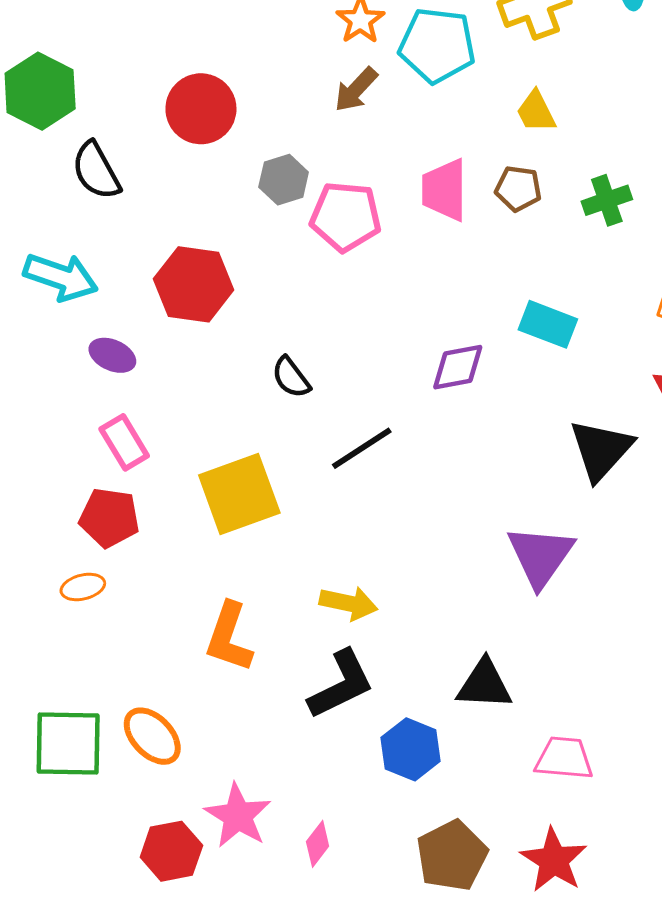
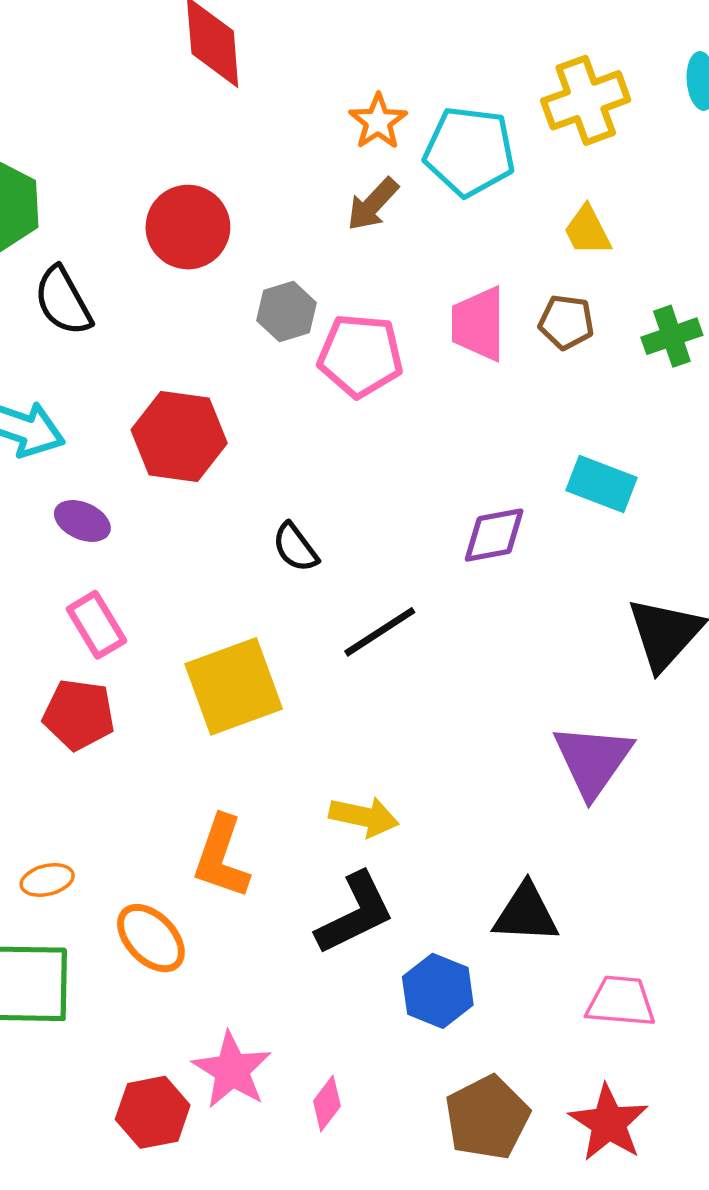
orange ellipse: (83, 587) -> (47, 880), moved
orange ellipse: (152, 736) -> (151, 938), moved

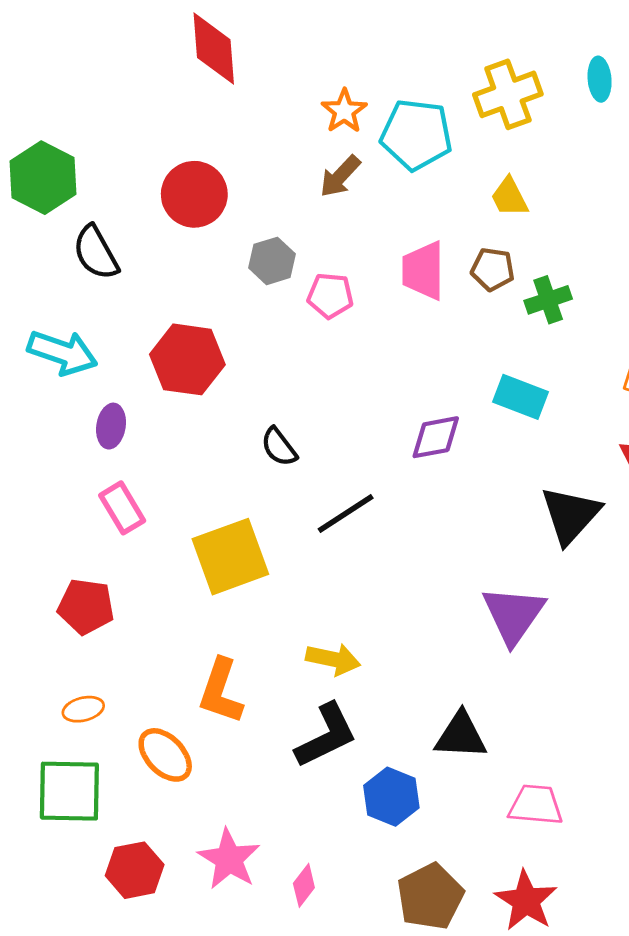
green cross: (672, 336) -> (548, 300), moved
pink pentagon: (360, 356) -> (330, 296), size x0.7
purple ellipse: (82, 521) -> (111, 426), turned 75
red pentagon: (79, 715) -> (86, 606), moved
red hexagon: (153, 1112) -> (135, 870), moved

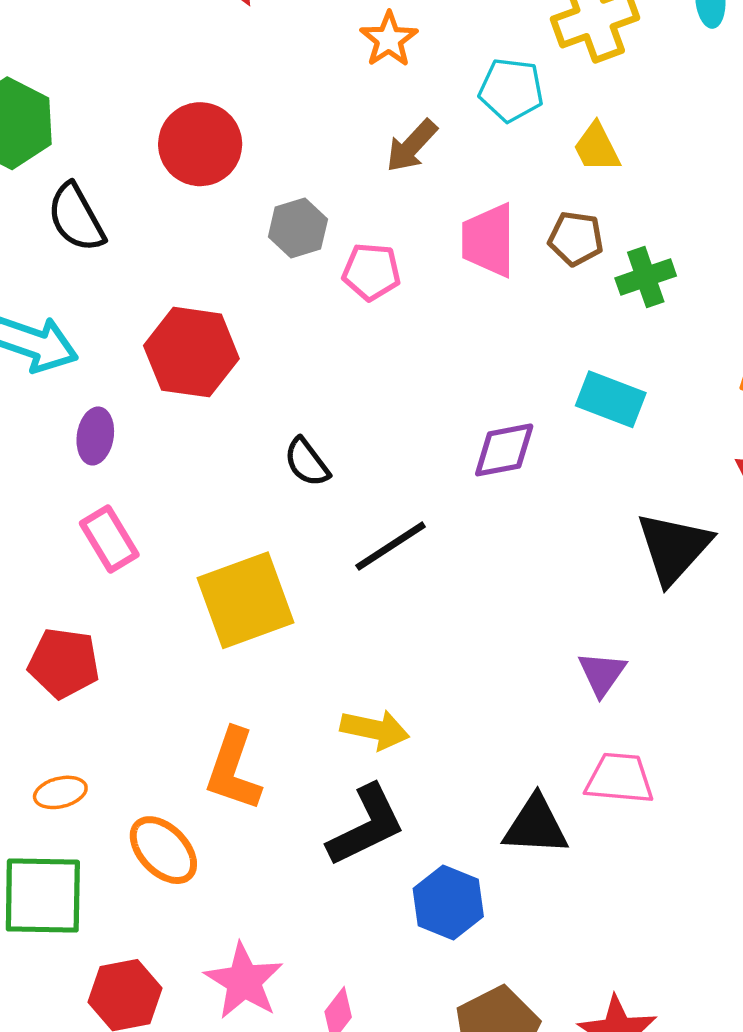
cyan pentagon: (416, 135) -> (511, 90), moved, size x0.7
brown arrow: (340, 176) -> (412, 146), moved
purple triangle: (513, 615) -> (602, 674), size x0.6
pink trapezoid: (536, 805) -> (619, 778), moved

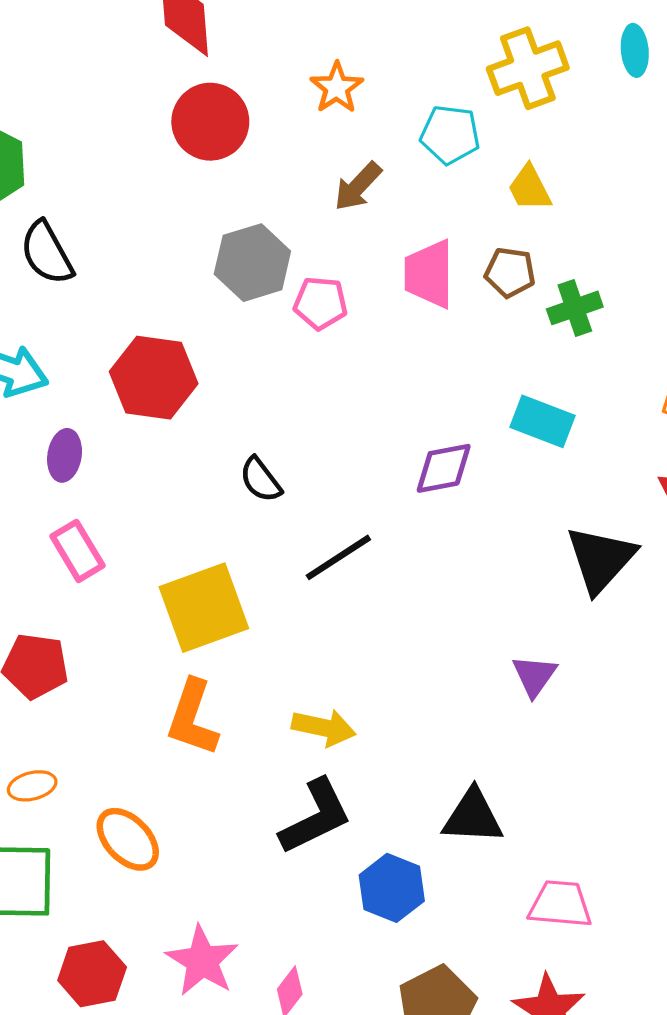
red circle: (200, 144) -> (210, 122), moved
gray hexagon: (298, 228) -> (252, 263), size x1.4
orange L-shape: (233, 770) -> (193, 718), moved
pink trapezoid: (619, 778) -> (560, 904), moved

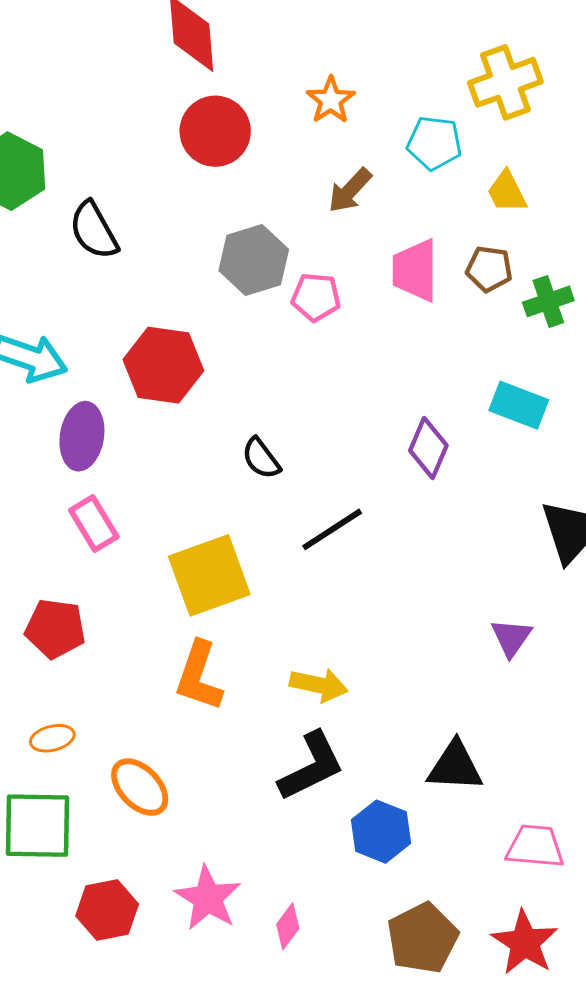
black semicircle: (47, 253) -> (94, 230), moved
purple ellipse: (65, 455) -> (82, 436), size x1.4
purple diamond: (444, 468) -> (428, 448), turned -56

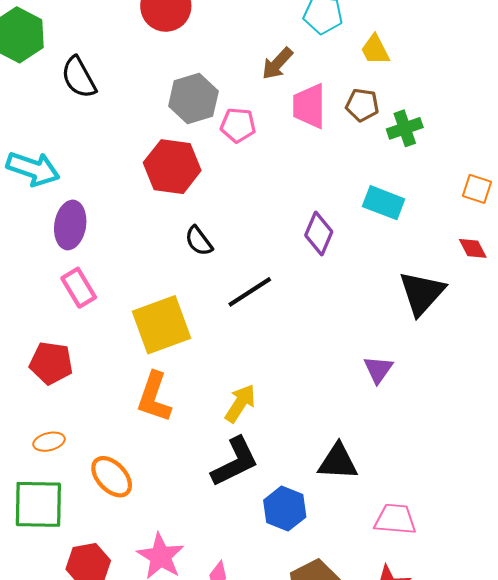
brown arrow: (350, 190) -> (277, 64), moved
red hexagon: (163, 365) -> (172, 167), moved
yellow arrow: (319, 685) -> (240, 403), turned -69

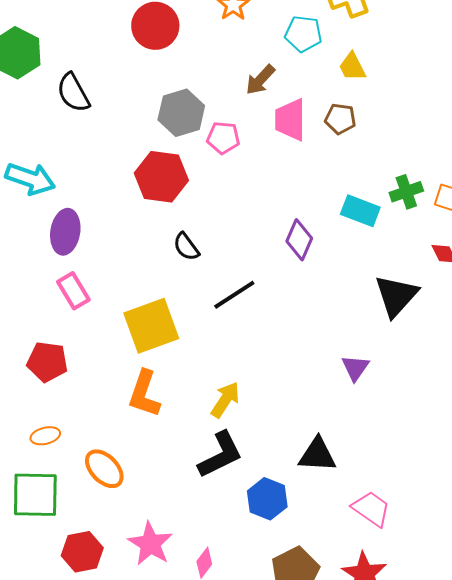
green cross: (405, 128) -> (406, 192), moved
pink trapezoid: (395, 519) -> (371, 509), turned 30

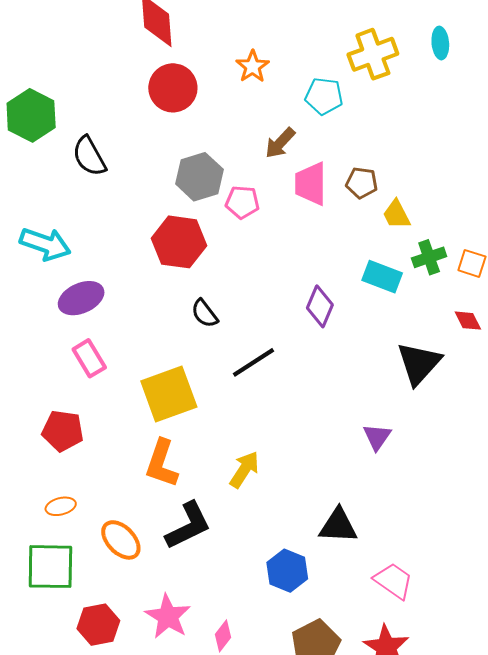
yellow trapezoid: (352, 67) -> (396, 214), moved
purple ellipse: (65, 232) -> (81, 298), turned 57
black L-shape: (220, 455) -> (188, 526), moved

